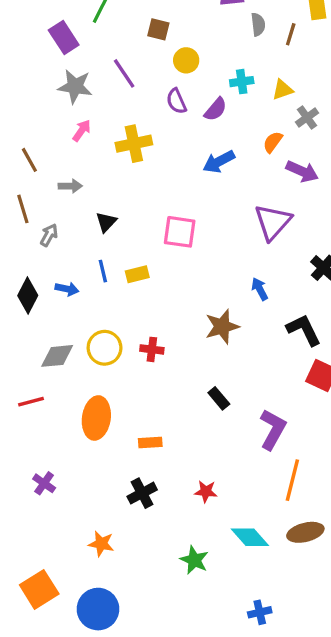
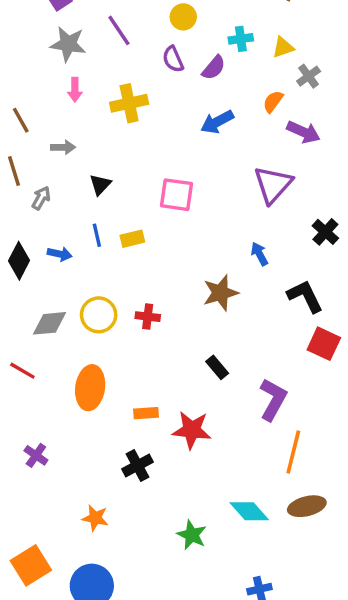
pink arrow: (82, 131) -> (75, 90), turned 145
red line: (31, 402) -> (22, 371), turned 45
red star: (206, 491) -> (192, 430), moved, size x1.6

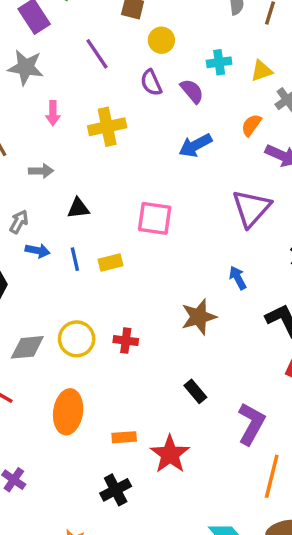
gray star: (68, 44) -> (26, 67), moved
purple semicircle: (214, 68) -> (192, 91), turned -80
black triangle: (100, 185) -> (78, 208), turned 40
blue arrow: (60, 254) -> (38, 251), moved
red star: (192, 430) -> (170, 454), turned 30

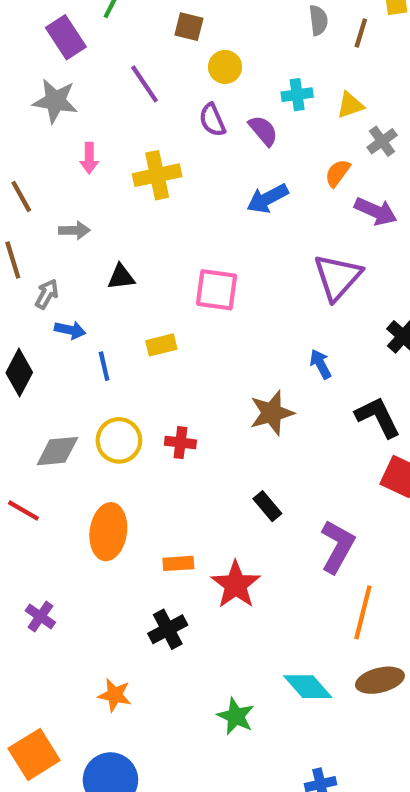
blue line: (75, 259) -> (104, 366), moved

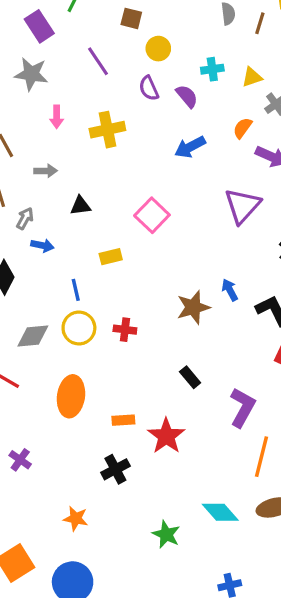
pink square: (217, 290) -> (152, 215), turned 36
blue arrow: (321, 364) -> (230, 290), moved
blue line: (104, 366) -> (76, 290), moved

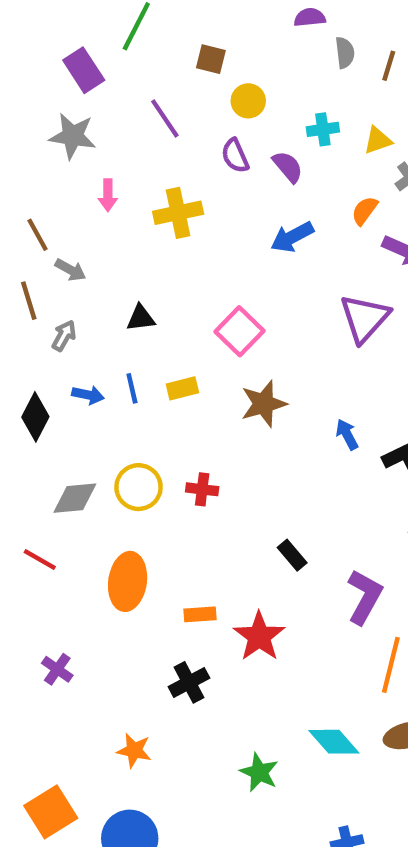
gray arrow: (46, 171) -> (70, 270), moved, turned 30
blue arrow: (42, 245) -> (88, 395), moved
blue line: (76, 290) -> (132, 388), moved
brown star: (193, 307) -> (264, 404), moved

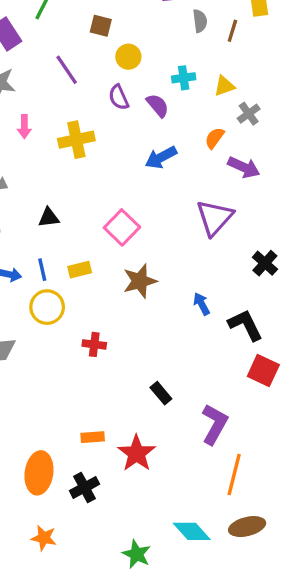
yellow circle: (139, 487) -> (47, 307), moved
orange ellipse: (128, 581) -> (39, 473), moved

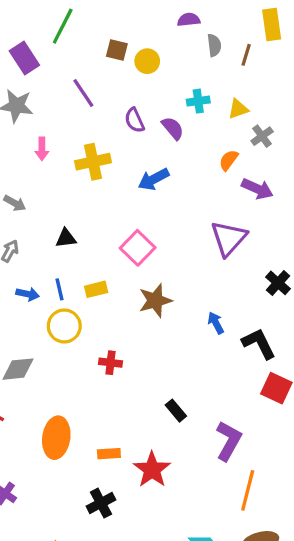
yellow circle: (128, 57) -> (147, 61), moved
blue arrow: (161, 157) -> (154, 179), moved
orange ellipse: (39, 473) -> (56, 438), moved

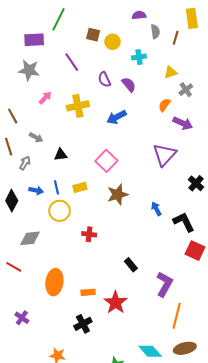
purple rectangle: (24, 58) -> (34, 40), turned -60
cyan cross: (198, 101) -> (139, 57), moved
pink arrow: (42, 149) -> (45, 98), turned -136
gray arrow: (15, 203) -> (36, 137), moved

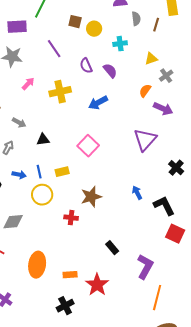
brown star: (118, 195) -> (91, 197), moved

